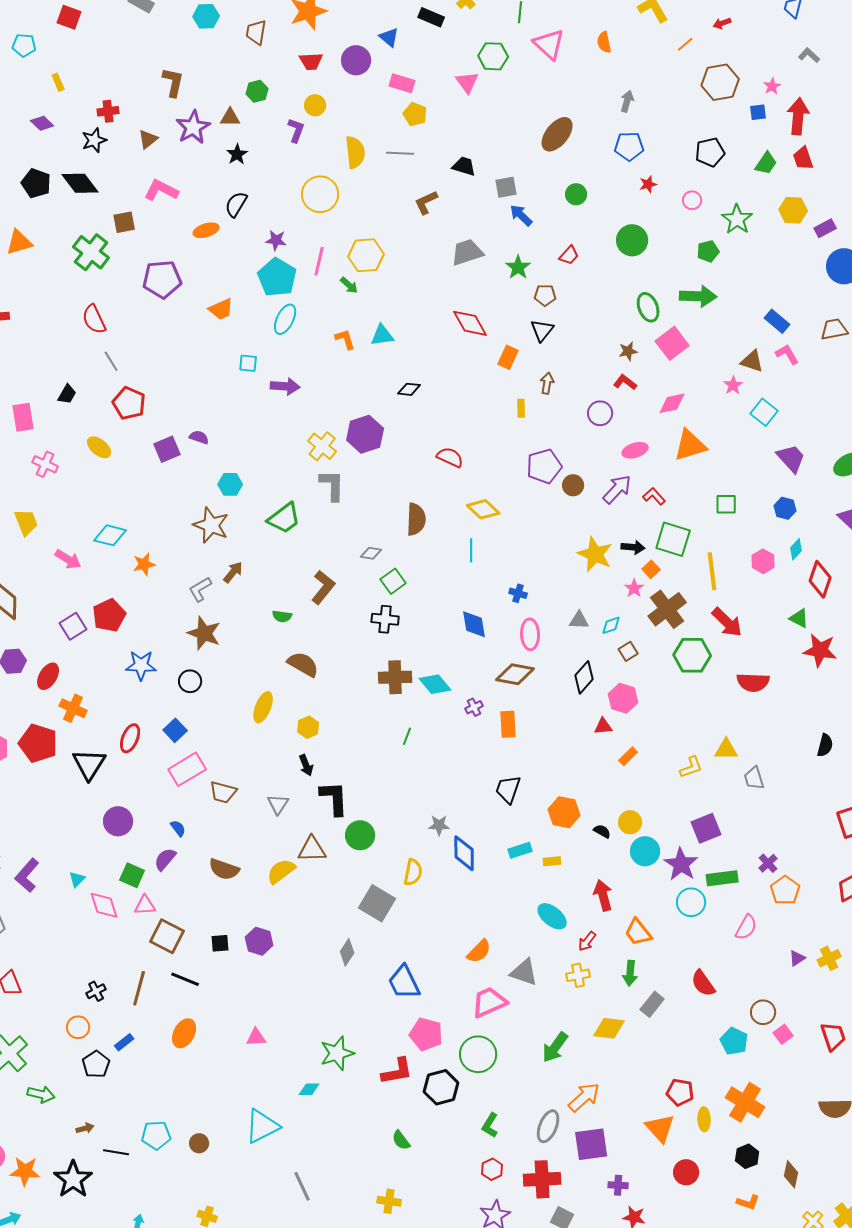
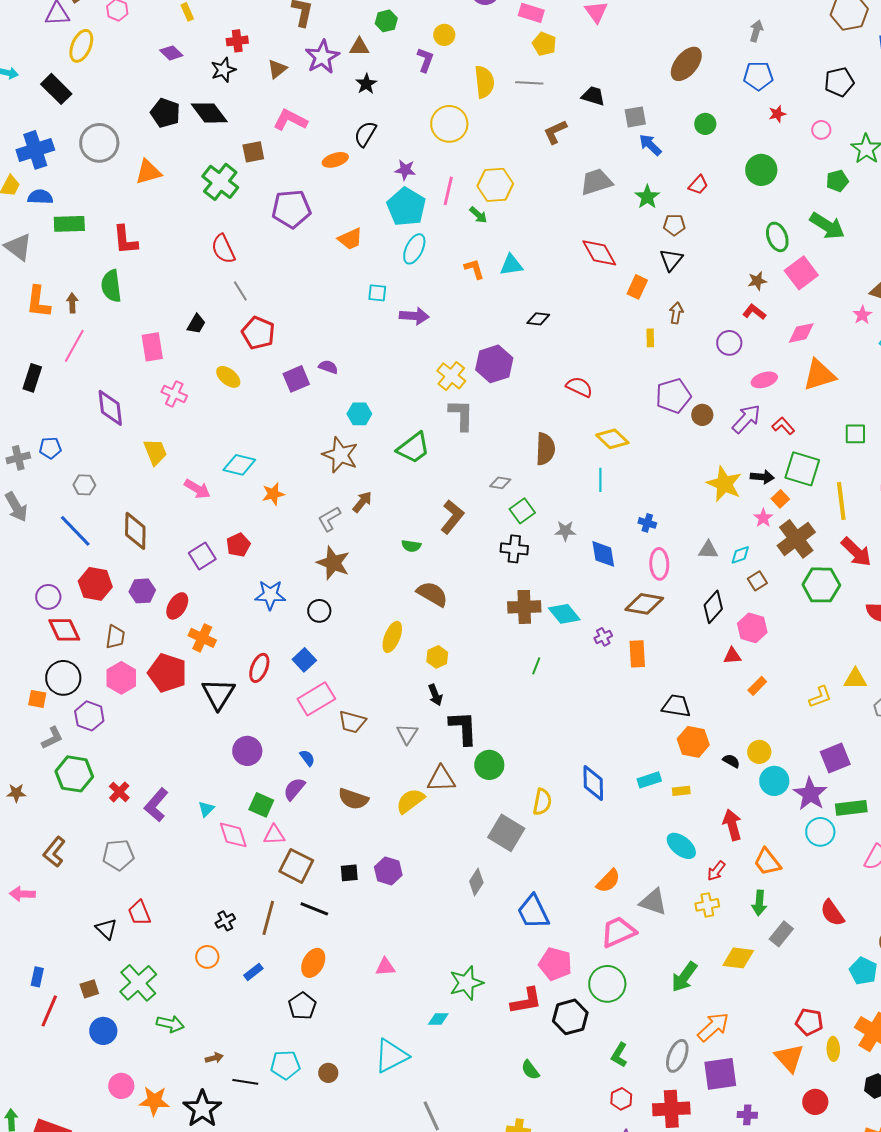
green arrow: (698, 296) -> (827, 226), turned 30
red pentagon: (109, 615) -> (238, 545), size x0.7
black trapezoid: (508, 789) -> (676, 706), moved, turned 80
gray star: (439, 825) -> (565, 531), moved
black pentagon: (96, 1064) -> (302, 1006), moved

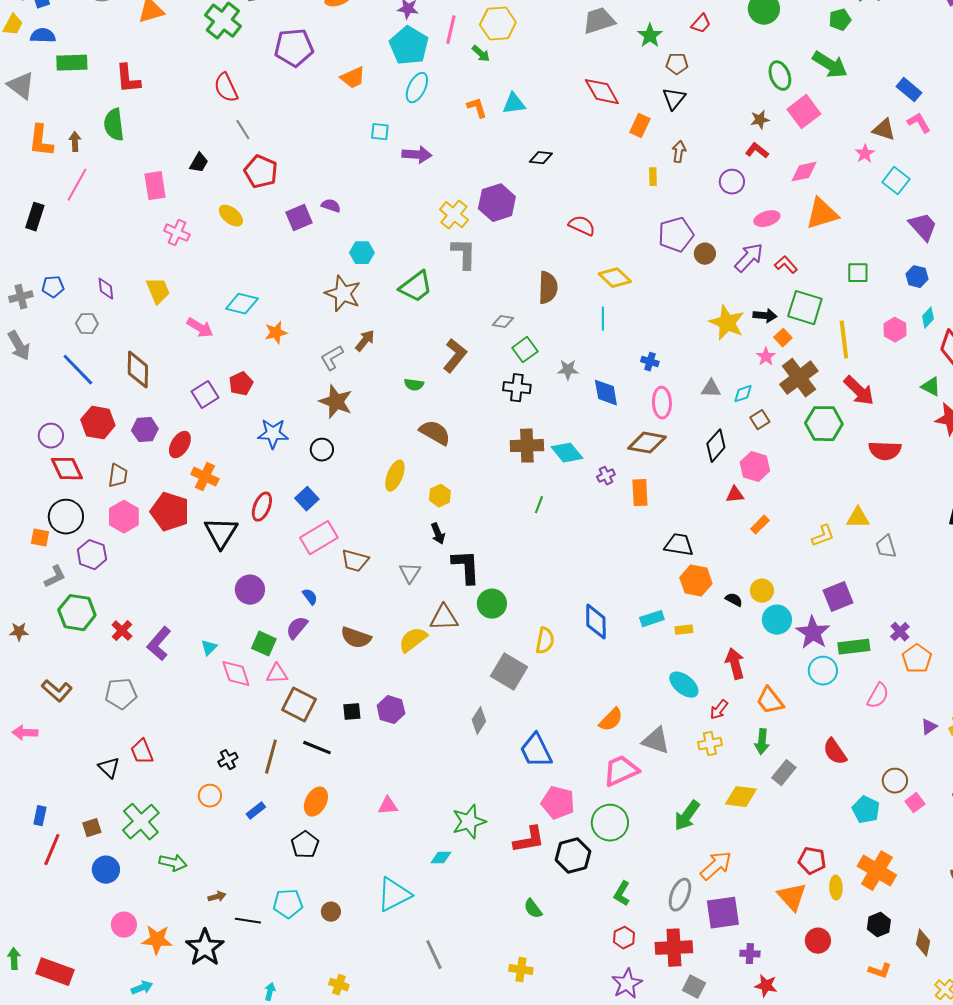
purple diamond: (110, 408) -> (106, 289), moved, size x0.6
brown L-shape: (54, 852) -> (57, 691), turned -88

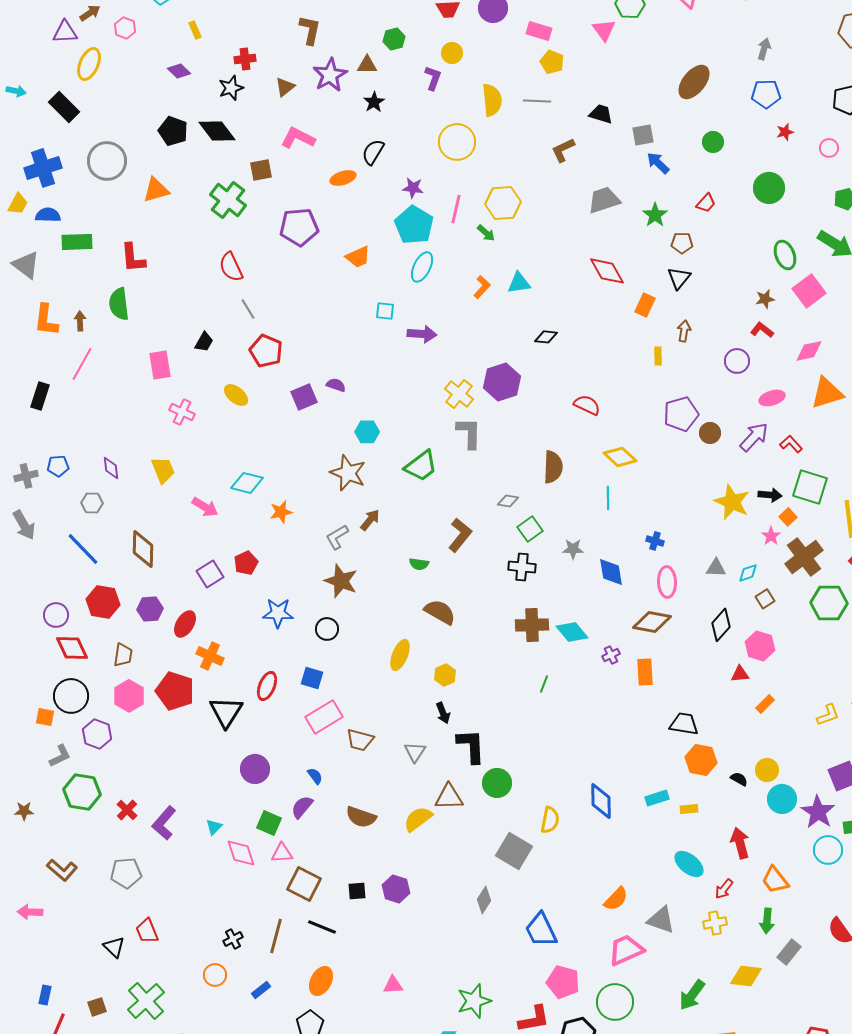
orange L-shape: (477, 108) -> (482, 287), turned 60
blue square: (307, 499) -> (312, 678), turned -30

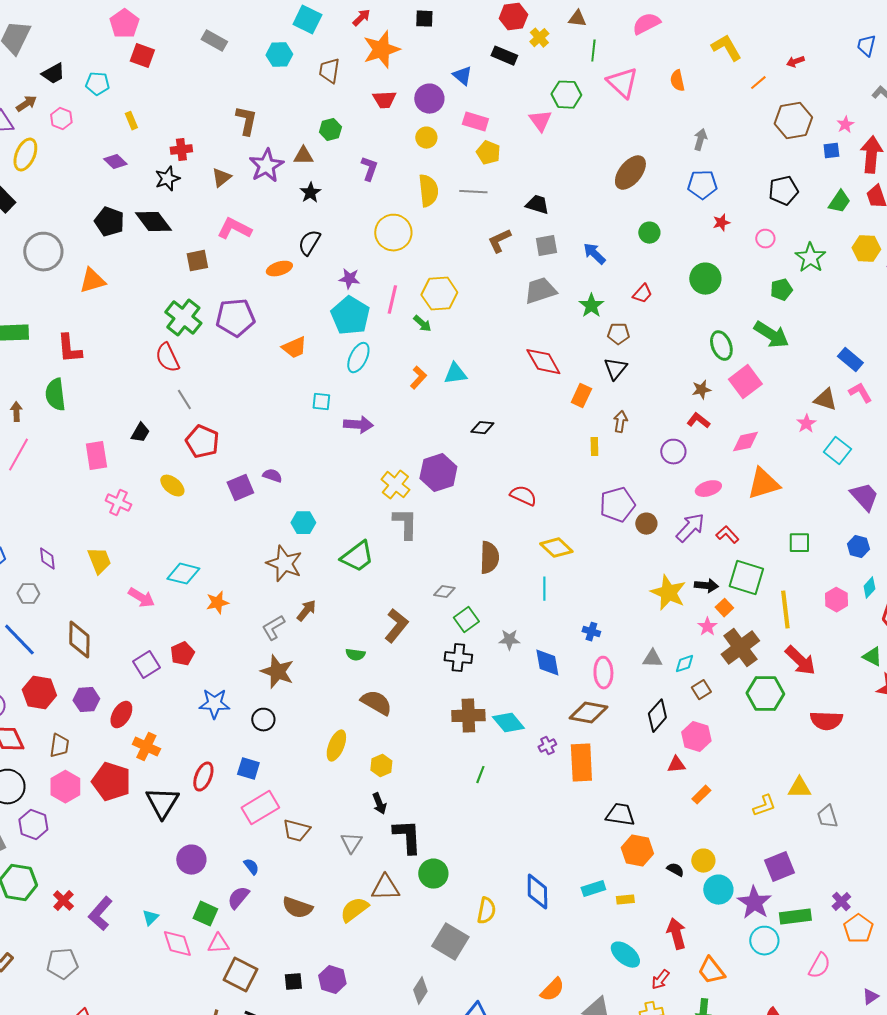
yellow circle: (452, 53) -> (426, 138), moved
gray square: (643, 135) -> (546, 246), moved
green cross: (228, 200) -> (183, 318), moved
orange rectangle: (645, 672) -> (581, 763), size x1.4

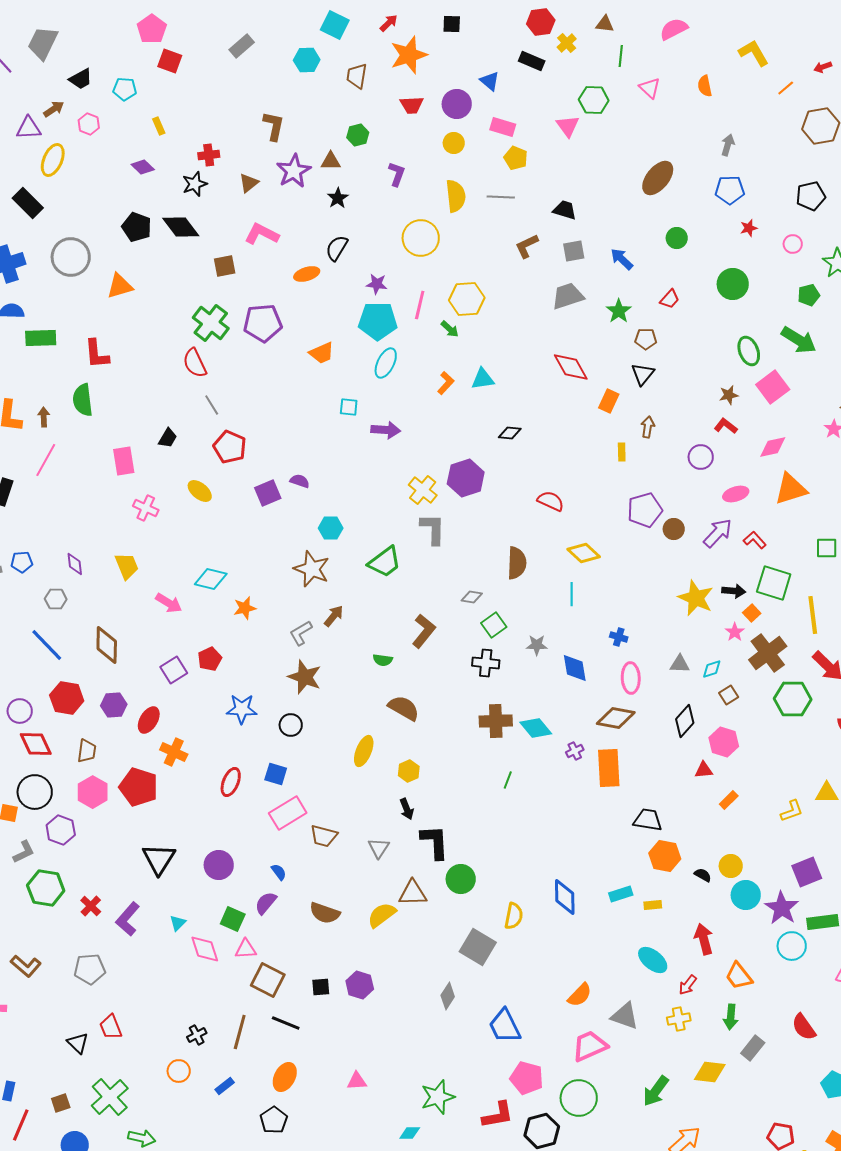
gray rectangle: (214, 41) -> (242, 46), turned -70
pink triangle: (622, 83) -> (650, 88), size x0.7
cyan pentagon: (350, 316) -> (378, 321), turned -30
black triangle: (162, 803) -> (159, 859), moved

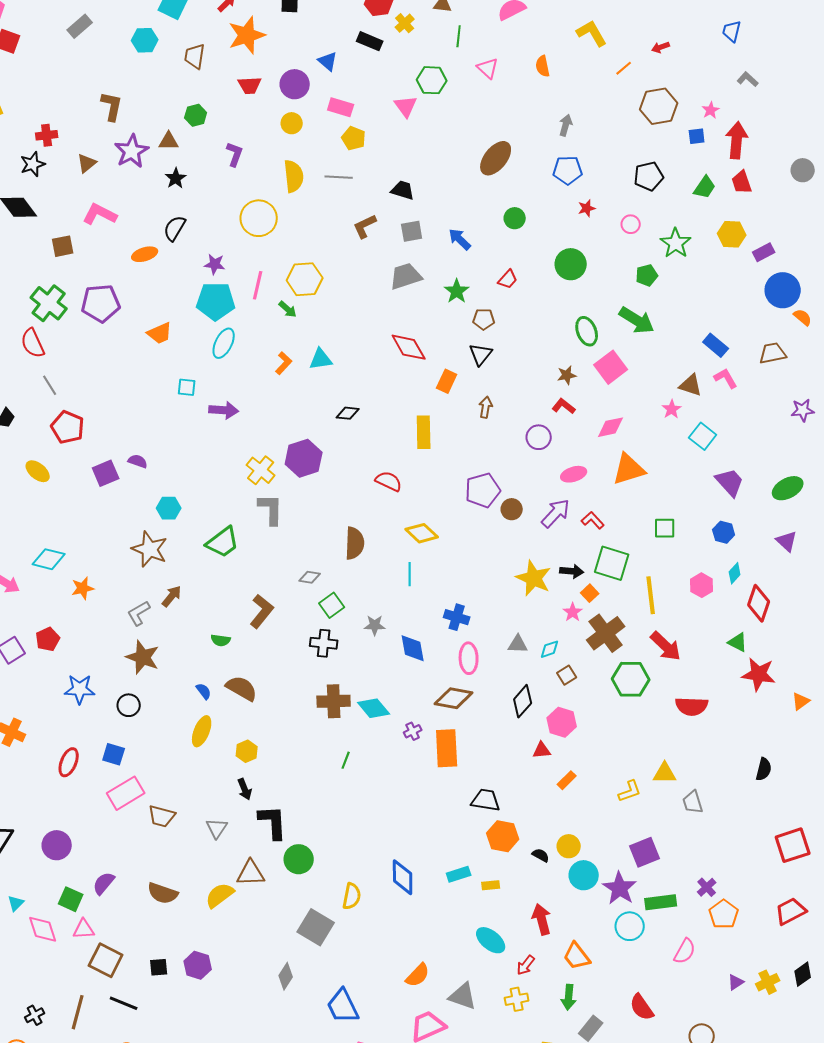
yellow rectangle: (622, 452) -> (424, 432), moved, size x1.8
blue cross: (619, 637) -> (457, 617), size x1.4
blue semicircle: (279, 872) -> (204, 691), moved

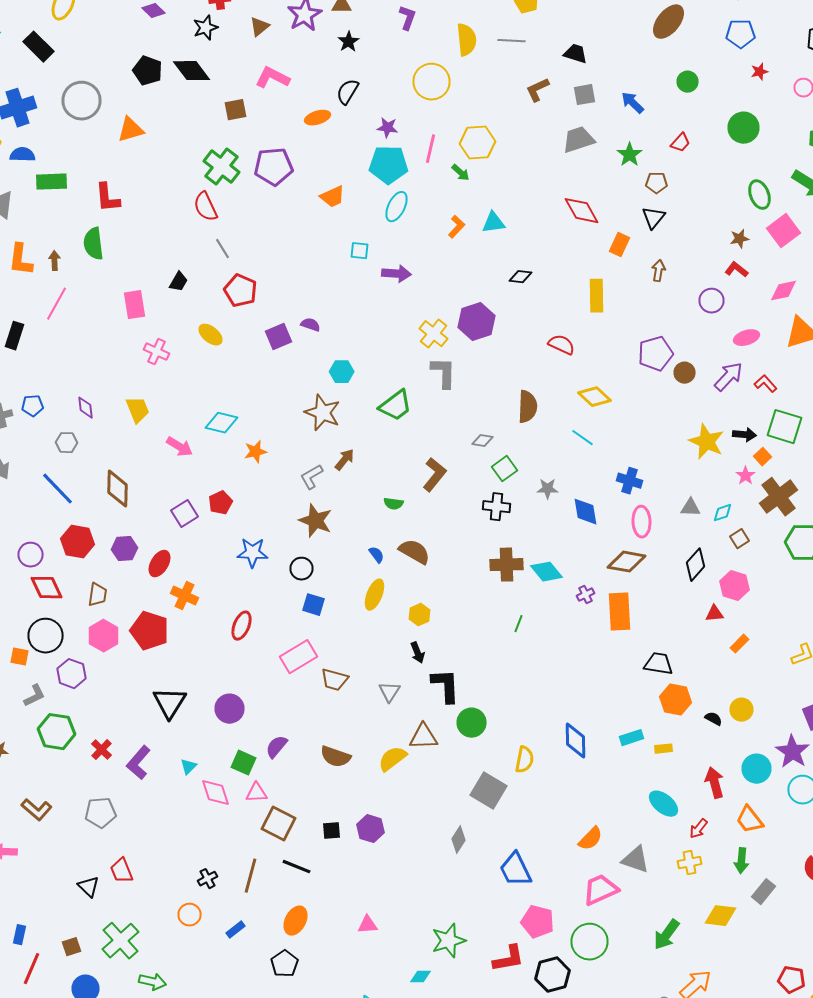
cyan line: (410, 574) -> (582, 438), turned -55
blue square: (114, 754) -> (314, 605), moved
cyan circle: (584, 875) -> (756, 769), moved

